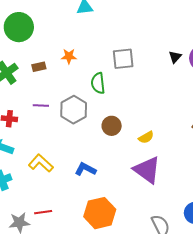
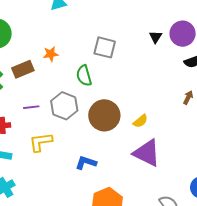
gray square: (123, 59) -> (105, 47), turned 30
brown rectangle: (39, 67) -> (23, 69), size x1.5
brown circle: (112, 126) -> (104, 115), size x1.6
yellow L-shape: (41, 163) -> (41, 142), moved, turned -40

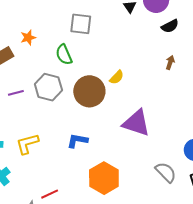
yellow semicircle: (140, 121) -> (117, 77), moved
yellow L-shape: (41, 142) -> (27, 144), moved

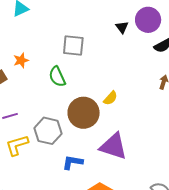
gray hexagon: (48, 87) -> (48, 131), moved
purple triangle: (136, 123) -> (113, 146), moved
yellow L-shape: (27, 144) -> (17, 145), moved

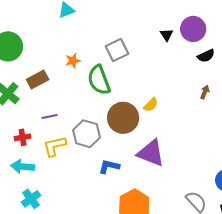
gray square: (73, 46) -> (117, 50), turned -35
orange star: (21, 60) -> (73, 61), moved
green semicircle: (57, 77) -> (99, 80), size x1.4

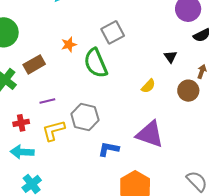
black triangle: (167, 35) -> (170, 57), moved
brown circle: (123, 118) -> (188, 91), moved, size x0.7

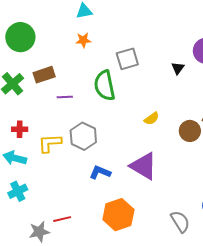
orange star: (69, 45) -> (83, 40), moved
black triangle: (170, 57) -> (178, 68), moved
purple line: (47, 101) -> (65, 97), moved

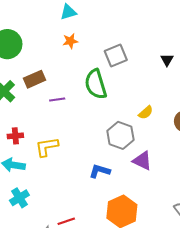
gray hexagon: (83, 136) -> (120, 135), moved
purple triangle: (144, 166) -> (142, 161), size x0.7

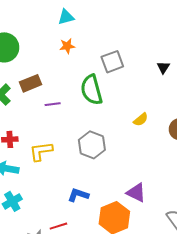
gray hexagon: (120, 135) -> (92, 145), moved
purple triangle: (142, 161) -> (136, 193), moved
blue L-shape: (100, 171) -> (78, 195), moved

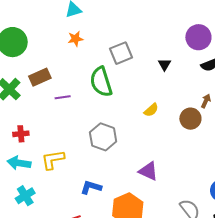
black triangle: (163, 67) -> (164, 64), moved
yellow L-shape: (41, 151) -> (53, 160), moved
purple triangle: (136, 193) -> (148, 171), moved

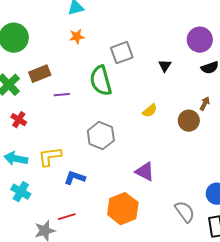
red cross: (21, 134) -> (19, 120), moved, turned 35
blue L-shape: (91, 187) -> (75, 178), moved
cyan cross: (25, 196) -> (21, 192), turned -30

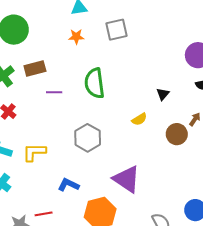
gray square: (122, 53) -> (117, 30), moved
black triangle: (165, 66) -> (163, 94), moved
purple triangle: (145, 172) -> (127, 179), size x1.4
blue L-shape: (75, 178) -> (68, 185), moved

